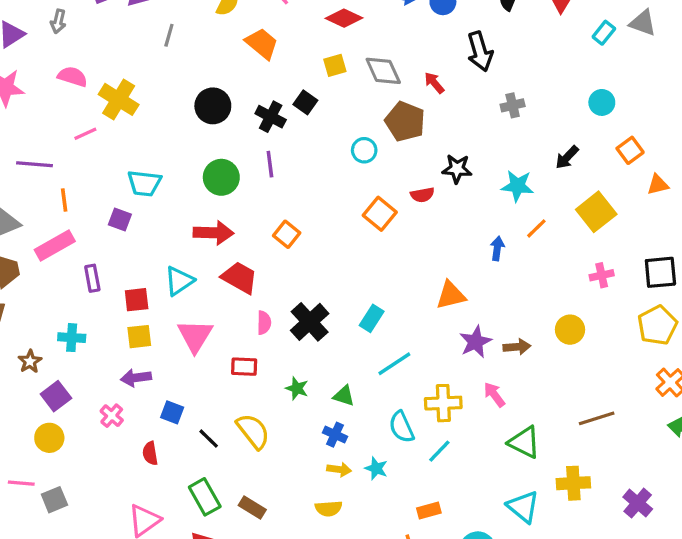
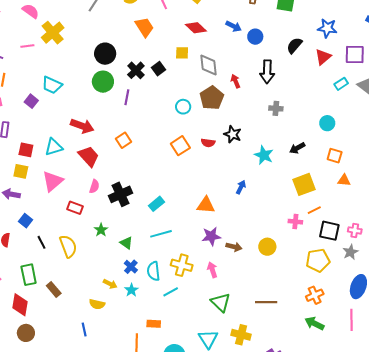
orange square: (630, 150) -> (335, 156), turned 35
green circle: (221, 177) -> (103, 82), moved
orange line: (536, 228) -> (314, 210), moved
blue cross: (335, 435) -> (131, 267), moved

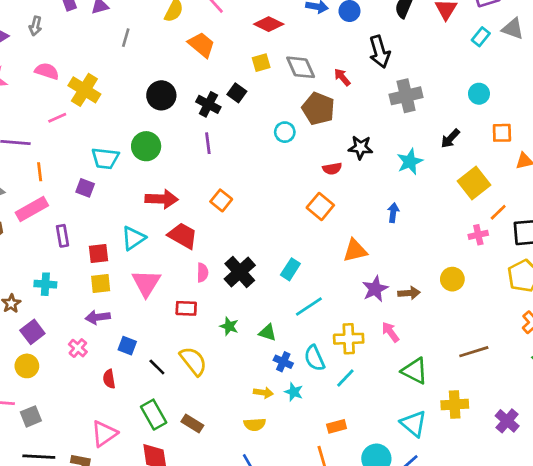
green circle: (103, 82) -> (146, 146), moved
gray cross: (276, 108) -> (406, 96), size x1.6
orange square: (180, 146) -> (320, 206), moved
cyan star: (264, 155) -> (410, 162), turned -30

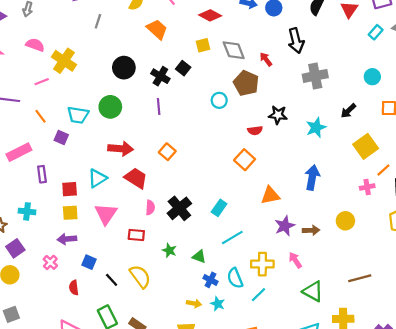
orange line: (40, 172) -> (40, 116), moved, turned -32
blue arrow: (393, 213) -> (312, 177), moved, size x1.6

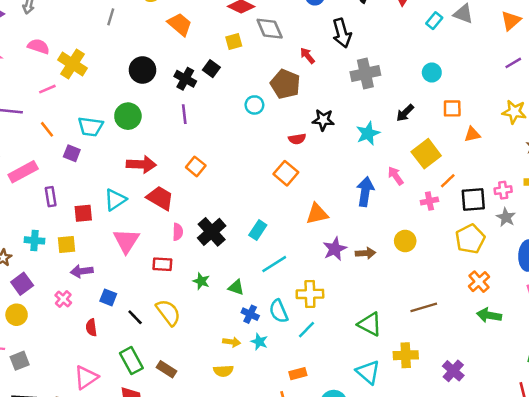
gray diamond: (234, 50) -> (270, 29), moved
yellow square: (70, 213) -> (66, 245), moved
pink arrow: (295, 260) -> (396, 176), moved

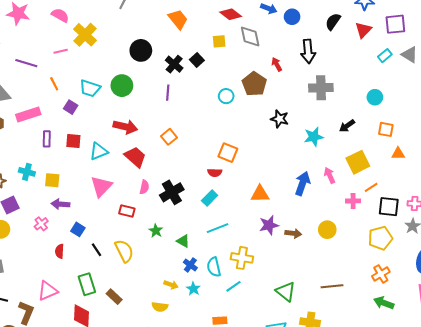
red semicircle: (297, 139) -> (215, 173), moved
orange square: (286, 173) -> (228, 153), moved, turned -30
red square: (83, 213) -> (73, 141), moved

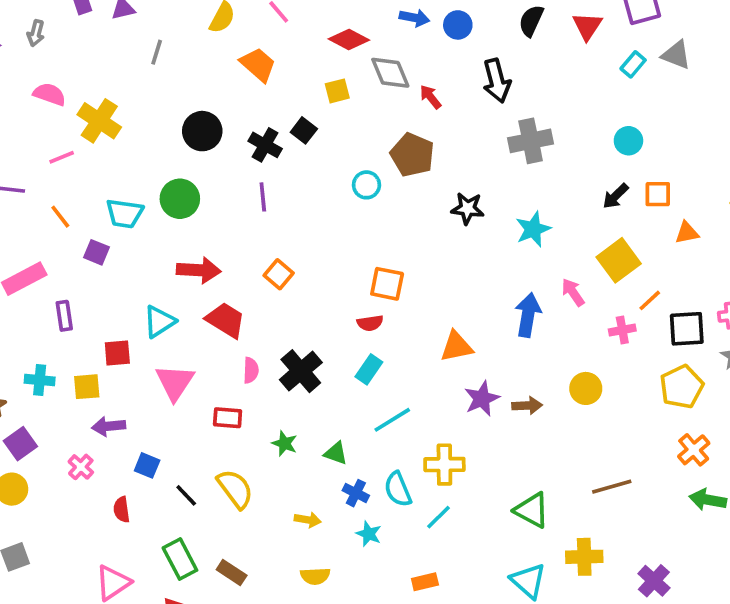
red arrow: (277, 64) -> (430, 97), moved
black arrow: (347, 126) -> (616, 196), moved
red square: (73, 141) -> (117, 353), moved
yellow arrow: (171, 285) -> (308, 520), moved

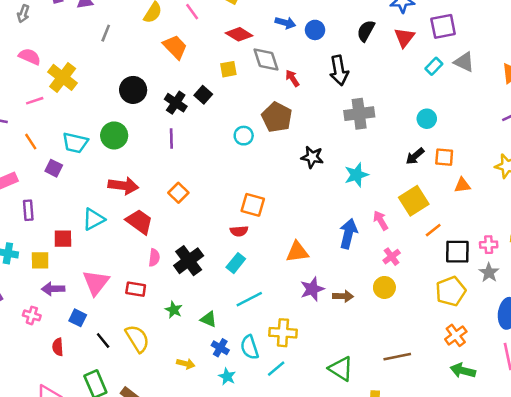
pink cross: (622, 330) -> (392, 257), moved, turned -30
pink triangle: (175, 382) -> (96, 283), moved
pink cross: (81, 467) -> (32, 315), turned -30

